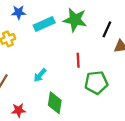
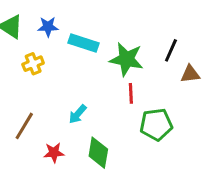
green star: (75, 20) -> (126, 59), moved
cyan rectangle: (44, 24) -> (84, 43), turned 42
red star: (19, 110) -> (54, 153), moved

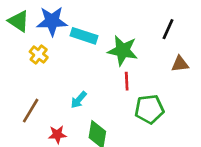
blue star: (48, 27) -> (52, 21), size x1.6
black line: (171, 50) -> (168, 29), moved
yellow cross: (33, 64) -> (39, 55), turned -30

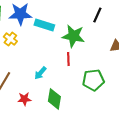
black line: (168, 29) -> (97, 15), moved
red line: (127, 81) -> (68, 59), moved

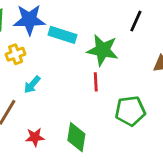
yellow cross: (10, 39) -> (16, 54), turned 32
cyan arrow: (40, 73) -> (32, 85), moved

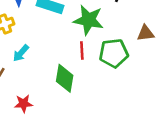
green pentagon: (130, 111) -> (114, 53), moved
green diamond: (76, 137) -> (65, 78), moved

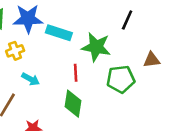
red line: (82, 51) -> (76, 73), moved
cyan arrow: (21, 53) -> (31, 79), turned -102

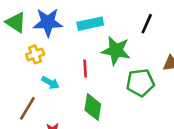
cyan rectangle: (59, 33) -> (90, 24), moved, turned -30
red line: (76, 73) -> (85, 69), moved

